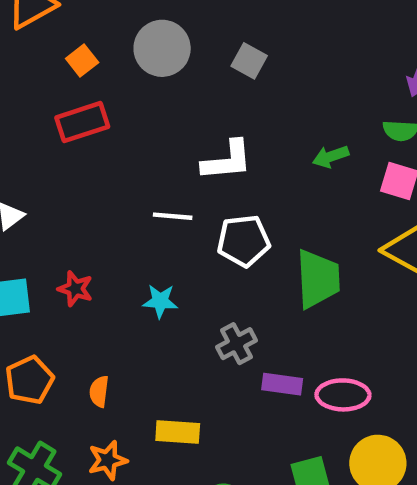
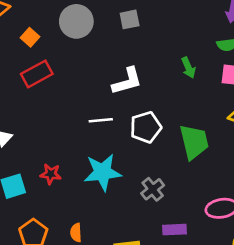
gray square: (249, 61) -> (130, 19), turned -30
green arrow: (331, 157) -> (188, 68), turned -84
cyan star: (160, 301) -> (103, 172), size x1.8
purple rectangle: (282, 384) -> (175, 230), moved

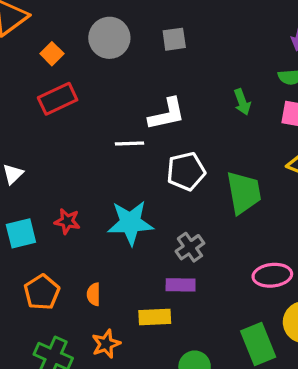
white line: (101, 120) -> (129, 144), moved
purple rectangle: (175, 230) -> (181, 285), moved

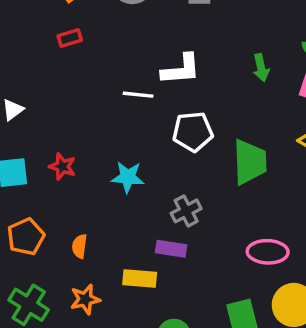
red rectangle: (58, 99) -> (70, 38), size x0.6
cyan star: (130, 223) -> (128, 177), size x0.7

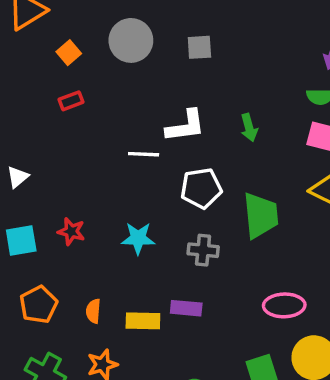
green arrow: (261, 68) -> (249, 128), moved
gray cross: (186, 211) -> (203, 250), moved, turned 36
yellow rectangle: (140, 278) -> (143, 321), moved

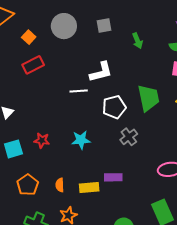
red rectangle: (71, 101) -> (33, 65), size x1.5
green arrow: (249, 128) -> (137, 41), moved
green trapezoid: (261, 215) -> (148, 98), moved
gray cross: (203, 250) -> (129, 137), moved, turned -36

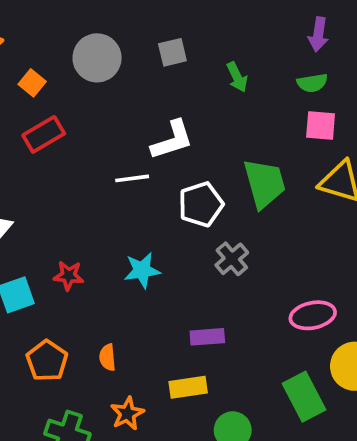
yellow rectangle: (89, 187) -> (188, 387), moved

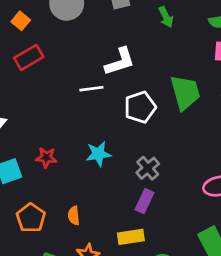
gray cross: (232, 259) -> (148, 168), moved
purple rectangle: (207, 337) -> (144, 201), turned -60

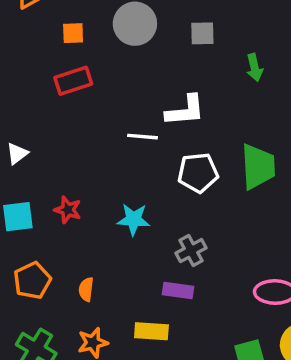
orange square: (21, 21) -> (73, 33), turned 36
purple rectangle: (144, 201) -> (178, 291), turned 60

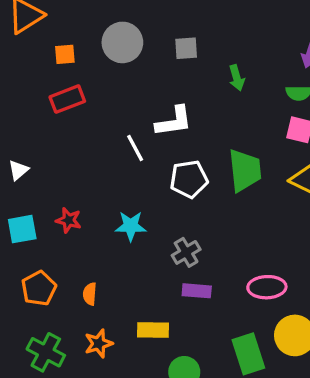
white line: (143, 137) -> (135, 148), turned 60
purple rectangle: (178, 291) -> (197, 291), moved

